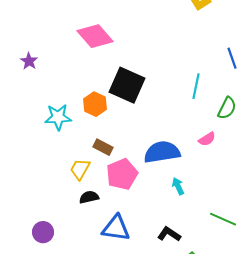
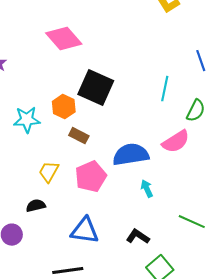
pink semicircle: (207, 139) -> (176, 142), size x1.6
brown rectangle: (103, 147) -> (79, 136), moved
black semicircle: (89, 197) -> (36, 206), moved

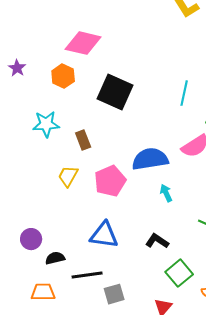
pink diamond: (64, 39) -> (83, 43), turned -36
orange hexagon: (64, 107) -> (63, 76), moved
brown rectangle: (79, 136) -> (83, 140), moved, turned 42
black semicircle: (36, 206) -> (55, 258), moved

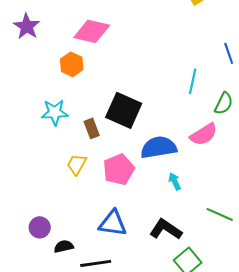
purple star: (17, 68) -> (27, 26), moved, size x1.5
black square: (115, 92) -> (124, 110), moved
black L-shape: (157, 241) -> (166, 229), size x1.4

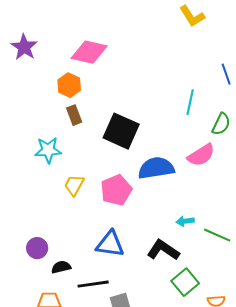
cyan star: (55, 112) -> (48, 150), moved
brown rectangle: (92, 128) -> (74, 115), moved
cyan arrow: (175, 181) -> (185, 221), moved, turned -72

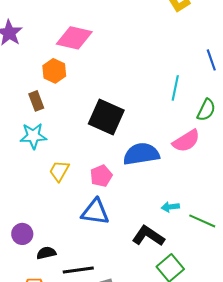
brown rectangle: (74, 115) -> (36, 101), moved
pink pentagon: (116, 190) -> (101, 176), size x0.7
blue triangle: (110, 244) -> (95, 212), moved

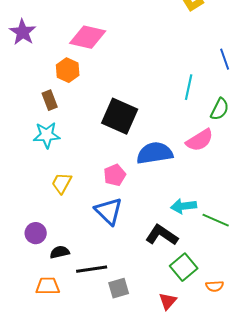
yellow trapezoid: (59, 171) -> (62, 183), moved
cyan arrow: (170, 207) -> (184, 206), size x1.4
blue triangle: (95, 212) -> (109, 211), turned 36

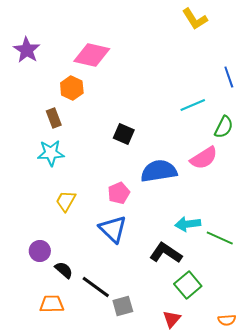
cyan line: (189, 87) -> (193, 105), turned 55
black square: (120, 116) -> (124, 134), size x0.6
black semicircle: (60, 252) -> (64, 270), turned 54
black line: (92, 269) -> (96, 287), turned 44
orange semicircle: (215, 286) -> (227, 320), moved

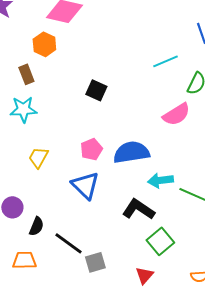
blue semicircle: (159, 171) -> (131, 152), moved
black semicircle: (64, 270) -> (36, 226), turned 72

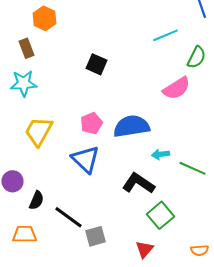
yellow trapezoid: (38, 157) -> (38, 131), size x1.4
cyan arrow: (160, 180) -> (160, 154), size x0.7

